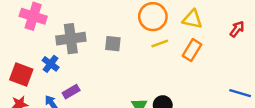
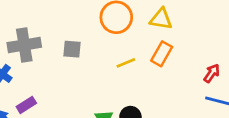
red arrow: (237, 29) -> (212, 73), moved
yellow line: (160, 44) -> (126, 63), moved

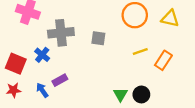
orange rectangle: (162, 54) -> (163, 60), moved

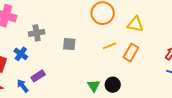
yellow triangle: (170, 18) -> (135, 24), moved
gray cross: (61, 33) -> (37, 33), size x0.7
gray square: (98, 38) -> (69, 44), moved

